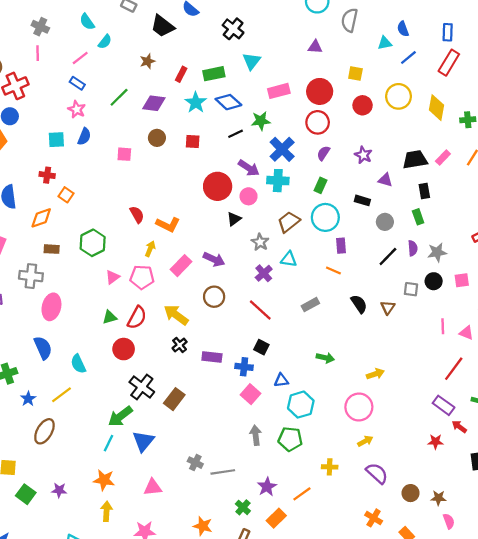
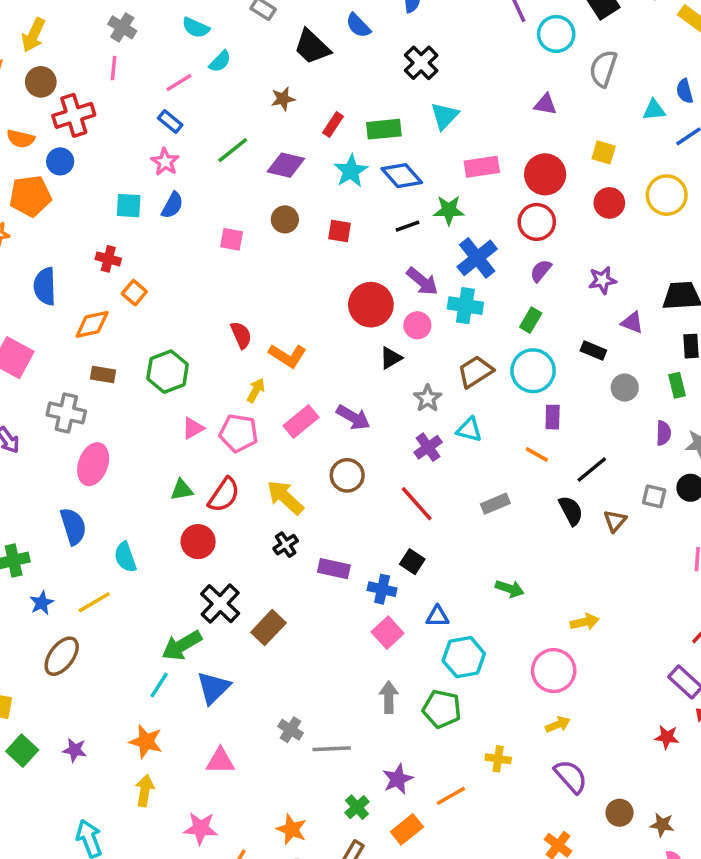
cyan semicircle: (87, 22) -> (196, 28), turned -36
purple star: (363, 155) -> (602, 280), turned 30
black line: (388, 257) -> (592, 470), moved

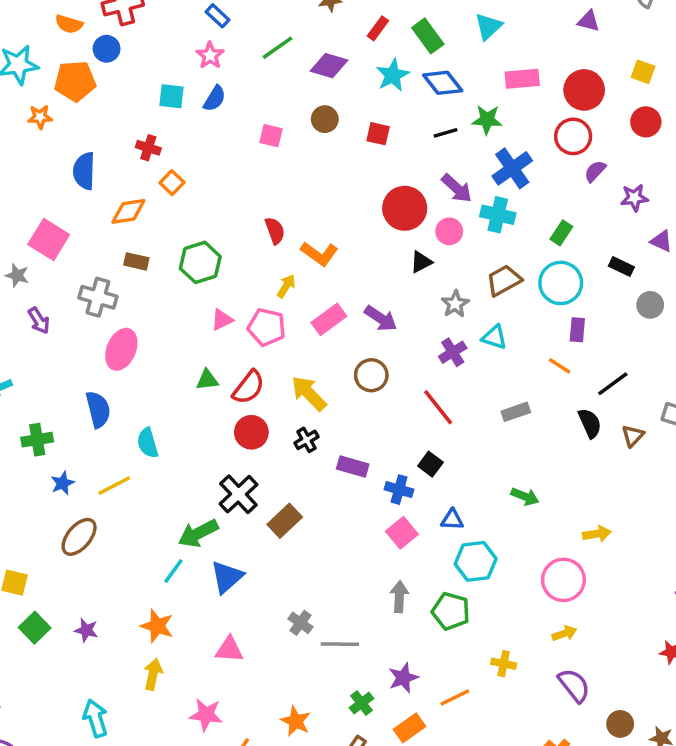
green rectangle: (384, 129) -> (428, 36), turned 56
purple semicircle: (541, 271) -> (595, 171), moved
red circle: (198, 542) -> (251, 432), moved

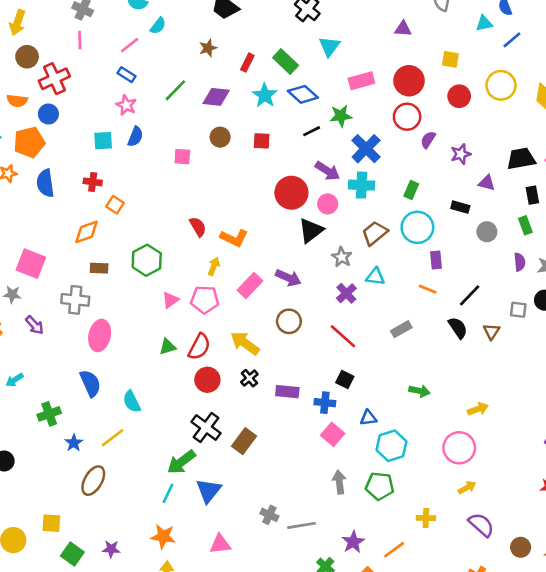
blue semicircle: (84, 171) -> (45, 183), moved
black triangle: (421, 262) -> (311, 230), size x1.5

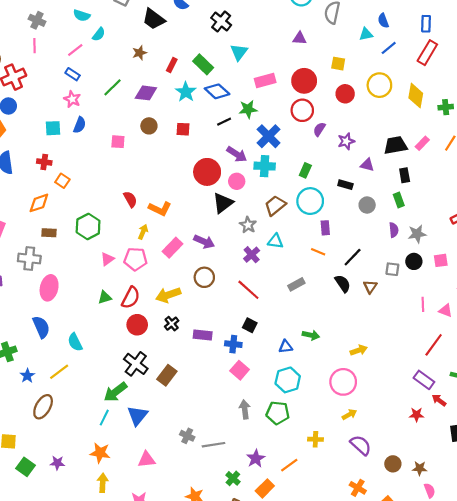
yellow arrow: (245, 343) -> (168, 295), turned -55
blue triangle: (368, 418) -> (286, 347), moved

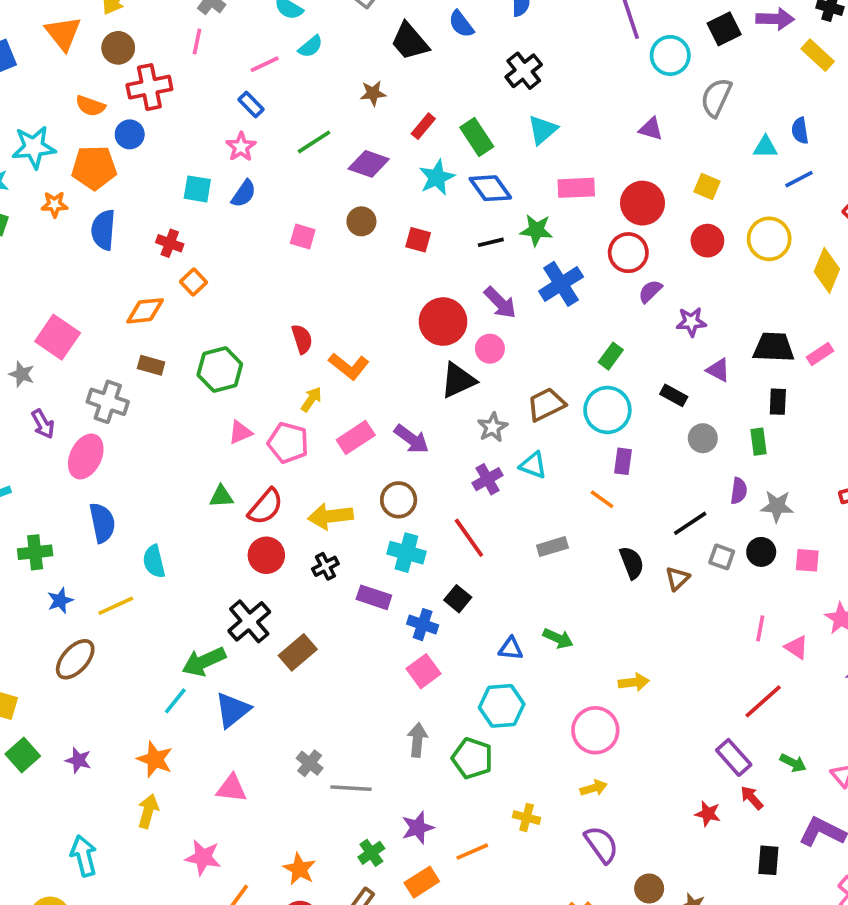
cyan cross: (265, 166) -> (406, 553), moved
black line: (353, 257) -> (690, 523), moved
pink ellipse: (49, 288) -> (86, 456), moved

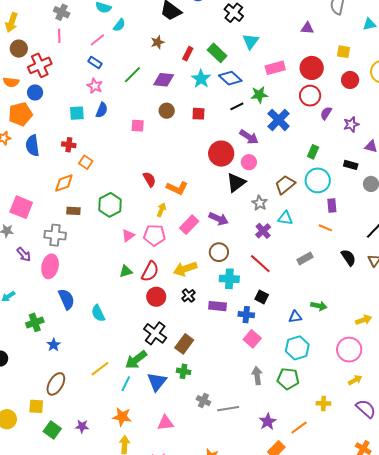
yellow line: (116, 606) -> (100, 369), moved
brown ellipse: (75, 659) -> (56, 384), moved
green cross: (371, 853) -> (184, 371), moved, turned -32

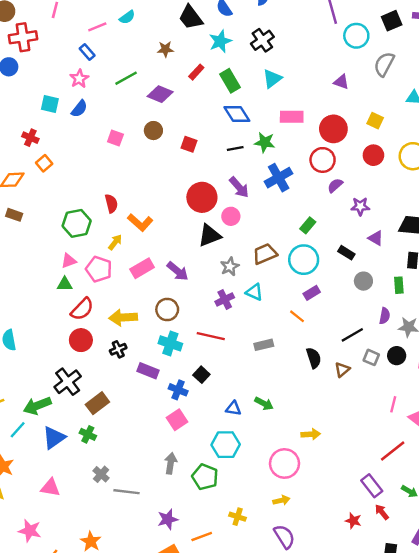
cyan star: (201, 79) -> (220, 41), moved
green hexagon: (110, 205) -> (77, 223), moved
purple rectangle: (332, 205) -> (312, 293), turned 48
red line: (260, 264) -> (211, 336), turned -45
green triangle: (126, 271) -> (65, 284), moved

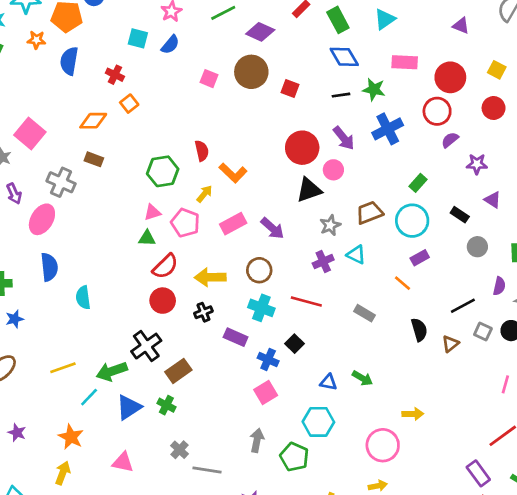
brown circle: (153, 131) -> (251, 72), size x1.6
gray rectangle: (264, 345) -> (365, 313), turned 42

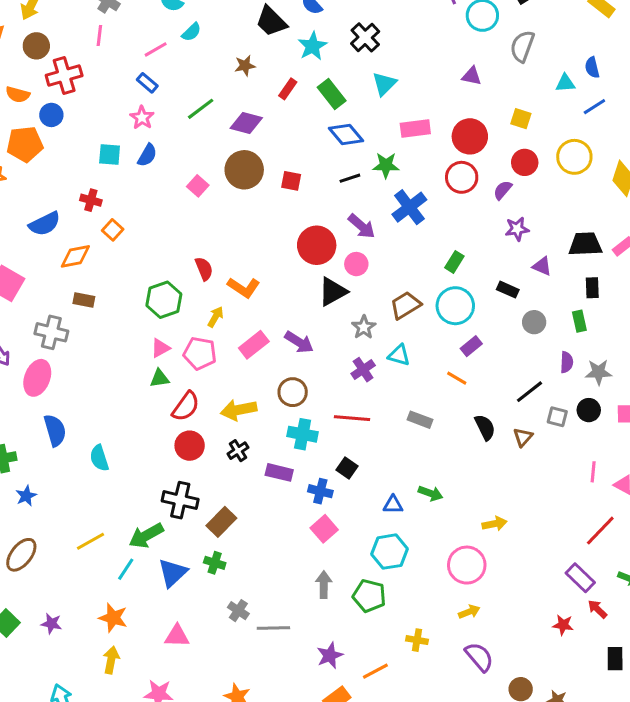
blue semicircle: (69, 61) -> (45, 224), moved, turned -116
pink square: (209, 79) -> (198, 186), turned 30
purple semicircle: (450, 140) -> (503, 190), moved
black cross: (146, 346) -> (180, 500), turned -32

